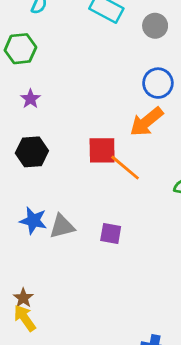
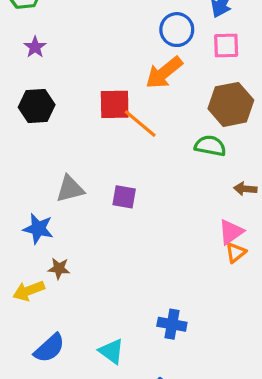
blue star: (33, 221) -> (38, 229), moved
brown star: (23, 298) -> (59, 268), moved, turned -30
yellow arrow: (25, 318) -> (29, 291), turned -76

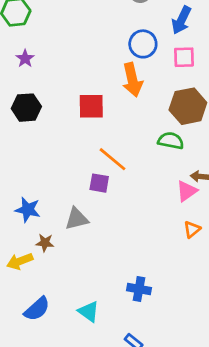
orange arrow: (164, 73) -> (132, 80), turned -64
orange line: (140, 124) -> (112, 159), moved
gray triangle: (70, 189) -> (77, 219), moved
pink triangle: (231, 232) -> (187, 191), moved

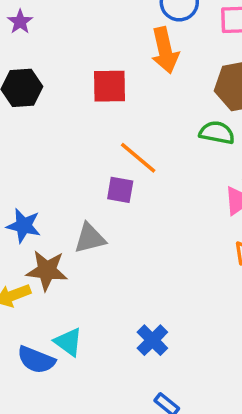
brown star: (45, 243) -> (47, 270), size x1.6
blue cross: (139, 289) -> (152, 340), moved, turned 35
blue semicircle: (37, 309) -> (36, 360), turned 64
cyan triangle: (89, 312) -> (68, 342), moved

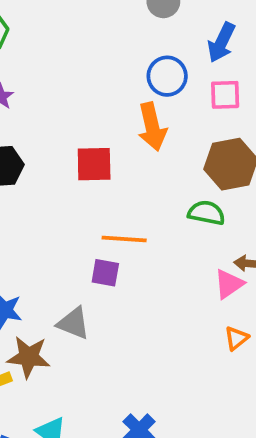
orange line: (138, 158) -> (124, 239), turned -36
gray triangle: (90, 238) -> (73, 323), turned 36

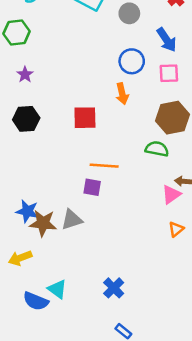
blue arrow: (221, 42) -> (166, 40), turned -60
orange arrow: (152, 127) -> (122, 94), size x0.7
gray triangle: (73, 323) -> (72, 220), turned -40
brown star: (29, 357) -> (43, 223), moved

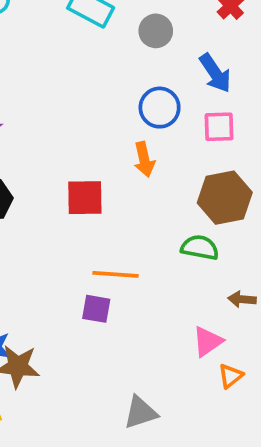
pink triangle: (171, 194) -> (208, 341), moved
gray triangle: (72, 220) -> (140, 412), moved

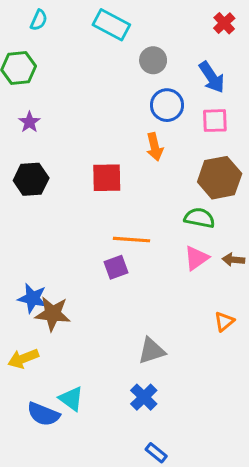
gray circle: (156, 31) -> (153, 60), moved
purple square: (96, 309) -> (116, 267), turned -30
pink triangle: (208, 341) -> (196, 258), moved

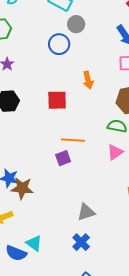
gray circle: (153, 60) -> (76, 24), moved
blue circle: (167, 105) -> (59, 44), moved

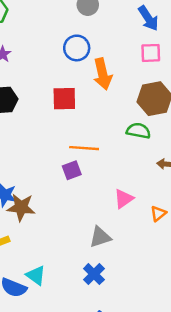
blue circle: (59, 44) -> (77, 48), moved
orange arrow: (88, 80) -> (103, 74), size x1.4
pink triangle: (115, 152) -> (124, 199), moved

